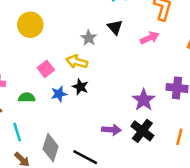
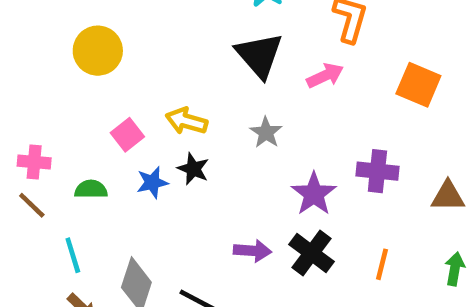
black triangle: (115, 27) -> (259, 55), size x1.6
gray star: (89, 38) -> (266, 132), moved

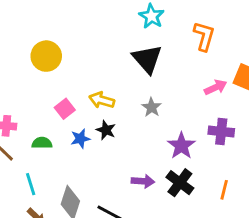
pink arrow: (325, 76) -> (216, 87), moved

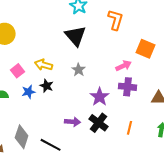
pink arrow: (216, 87) -> (124, 66), moved

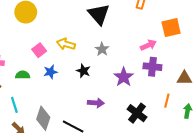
orange square: (146, 49) -> (171, 28), turned -36
black star: (47, 86) -> (83, 71), moved
black cross: (99, 123) -> (137, 113), moved
orange line: (130, 128) -> (167, 101), moved

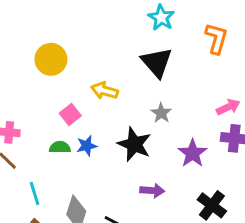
yellow arrow: (66, 44) -> (105, 91), moved
black star: (83, 71) -> (134, 144), size x1.6
green semicircle: (23, 75) -> (60, 147), moved

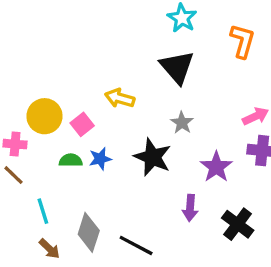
yellow circle: (51, 59) -> (45, 116), moved
purple arrow: (152, 191) -> (190, 208), moved, turned 90

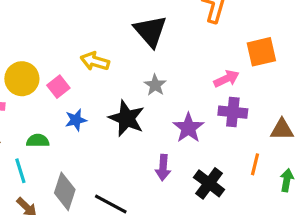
green semicircle: (71, 160) -> (38, 141), moved

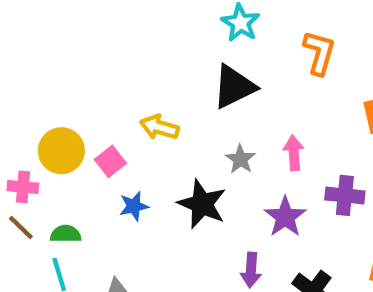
black triangle: (150, 31) -> (234, 87), turned 45
pink arrow: (226, 79) -> (294, 153), moved, turned -70
green semicircle: (38, 141) -> (66, 234), moved

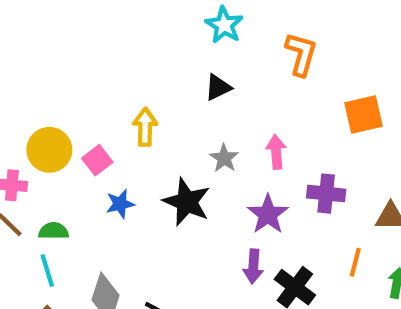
black triangle: (234, 87) -> (218, 87), size x0.6
yellow arrow: (159, 127) -> (145, 127), turned 75
purple arrow: (251, 270) -> (253, 266), moved

